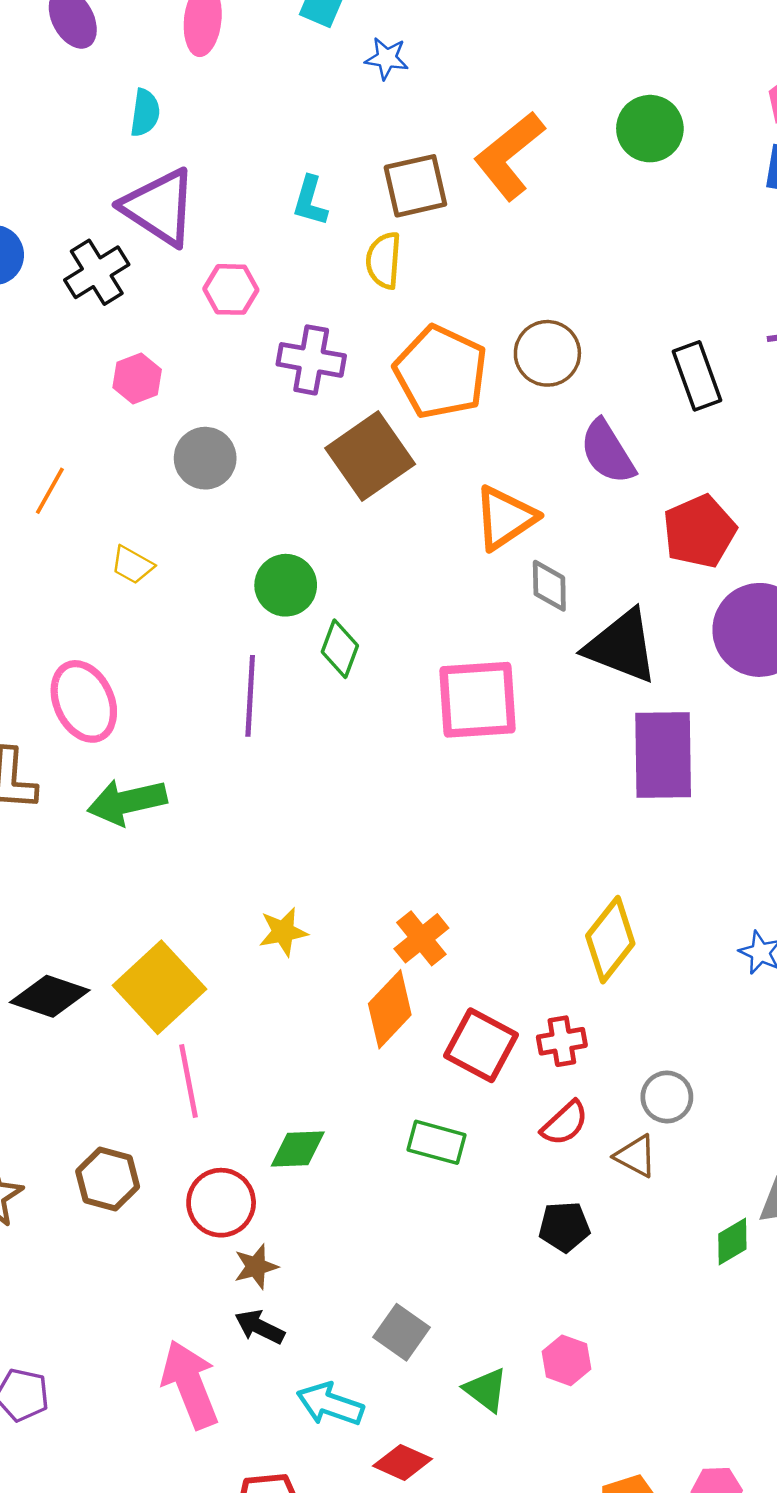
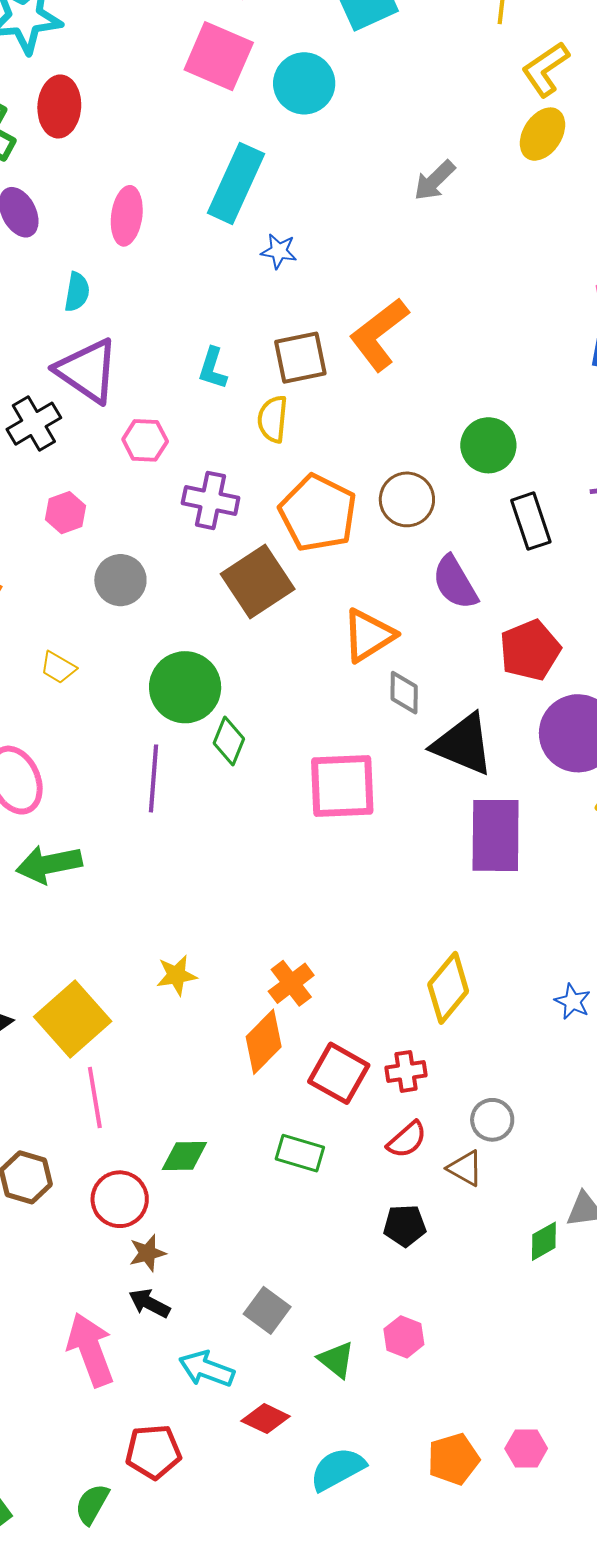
green circle: (650, 129) -> (488, 445), moved
green circle: (286, 585) -> (185, 687), size x1.4

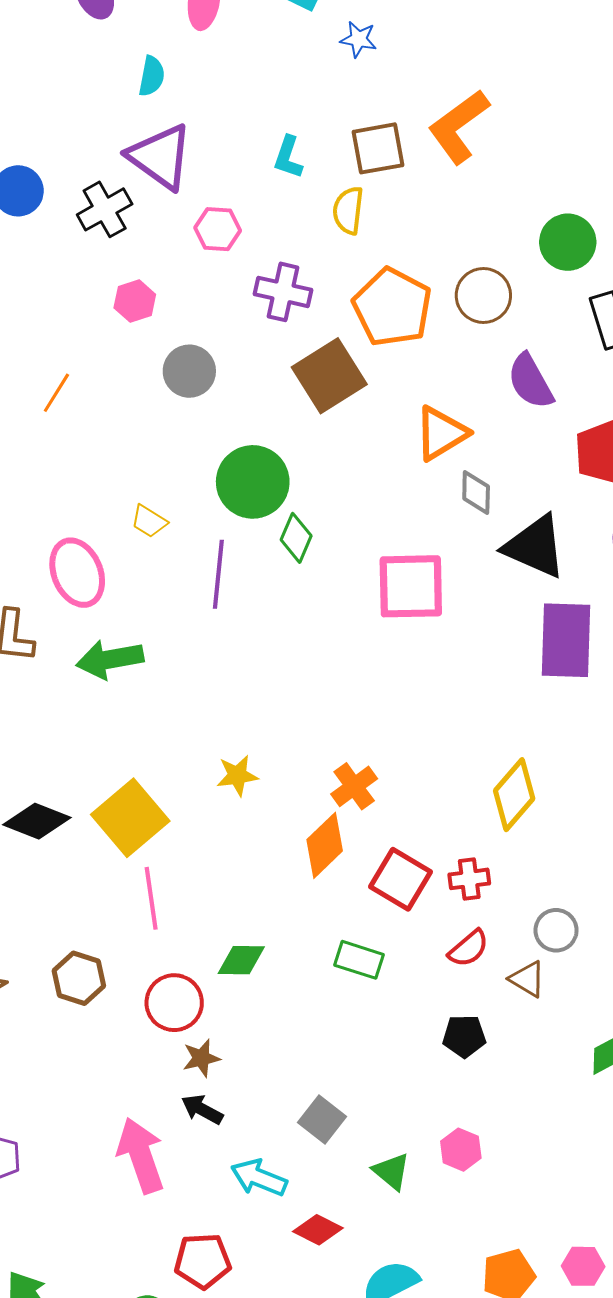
yellow trapezoid: (58, 667) -> (149, 521), moved

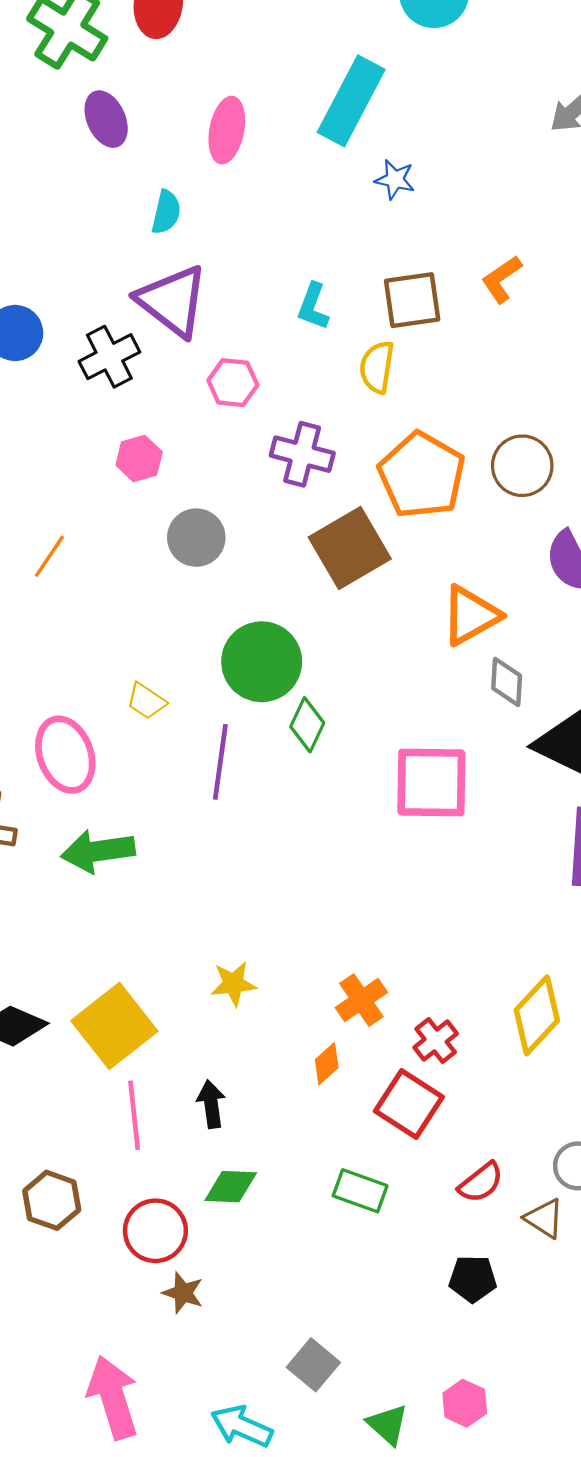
orange L-shape: (459, 127) -> (502, 279), size x0.6
orange diamond: (325, 845) -> (327, 1064), size x0.6
red cross: (469, 879) -> (436, 1041), moved, turned -33
brown star: (201, 1058) -> (183, 1293), turned 30
black arrow: (202, 1109) -> (211, 1104), moved, turned 51

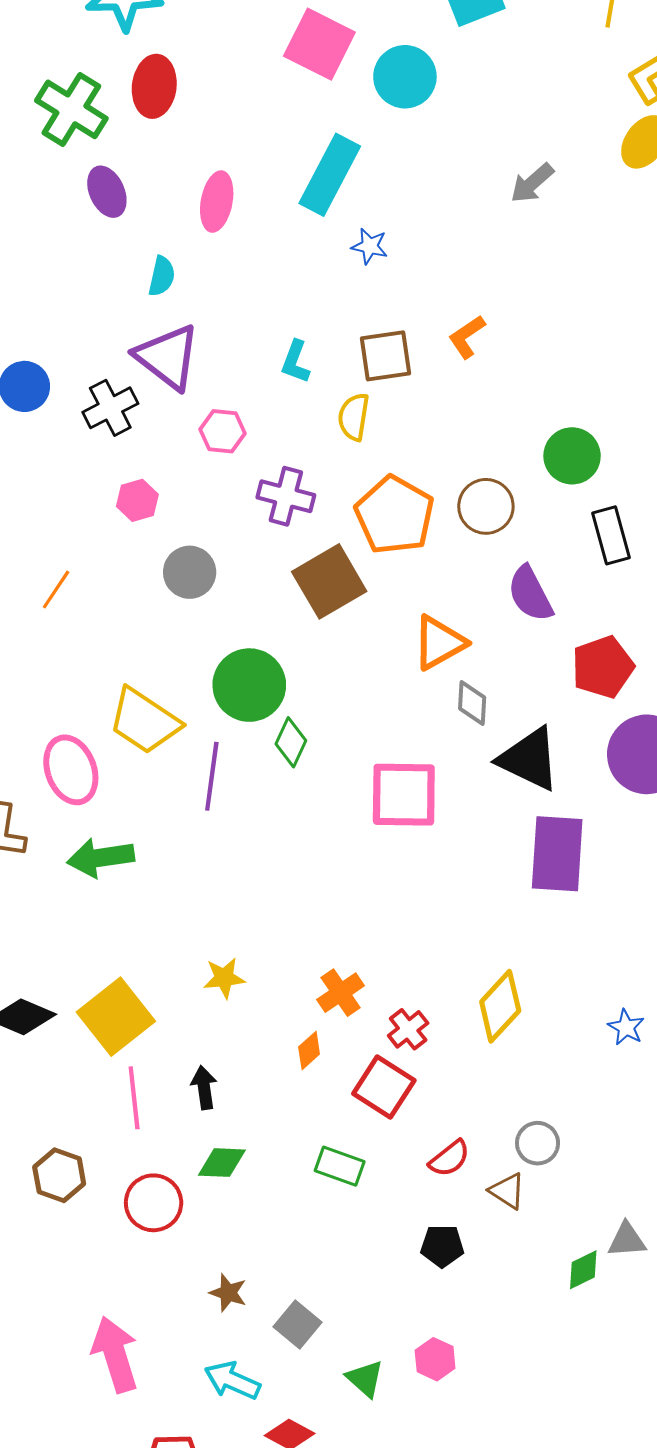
yellow trapezoid: (146, 701) -> (144, 721), size x2.0
brown star: (183, 1293) -> (228, 1293), moved

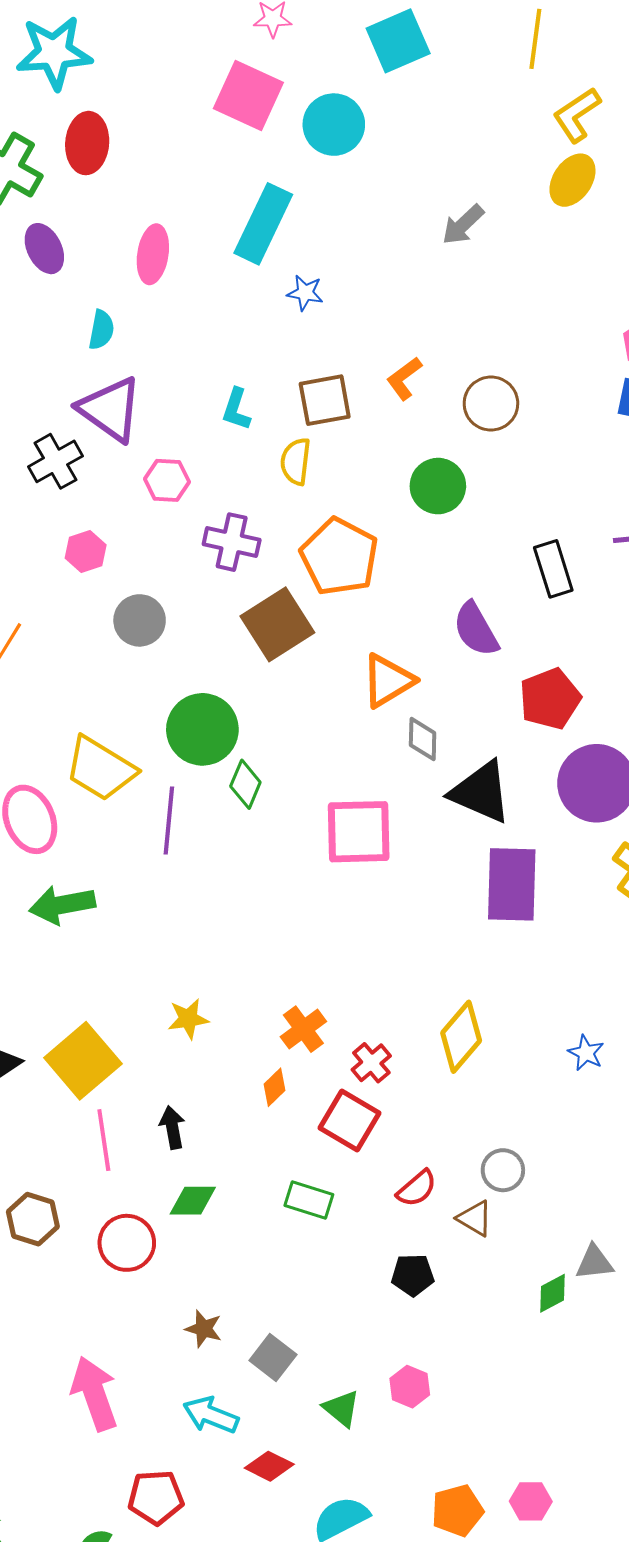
green circle: (572, 456) -> (438, 486), moved
brown circle: (486, 506) -> (491, 404), moved

